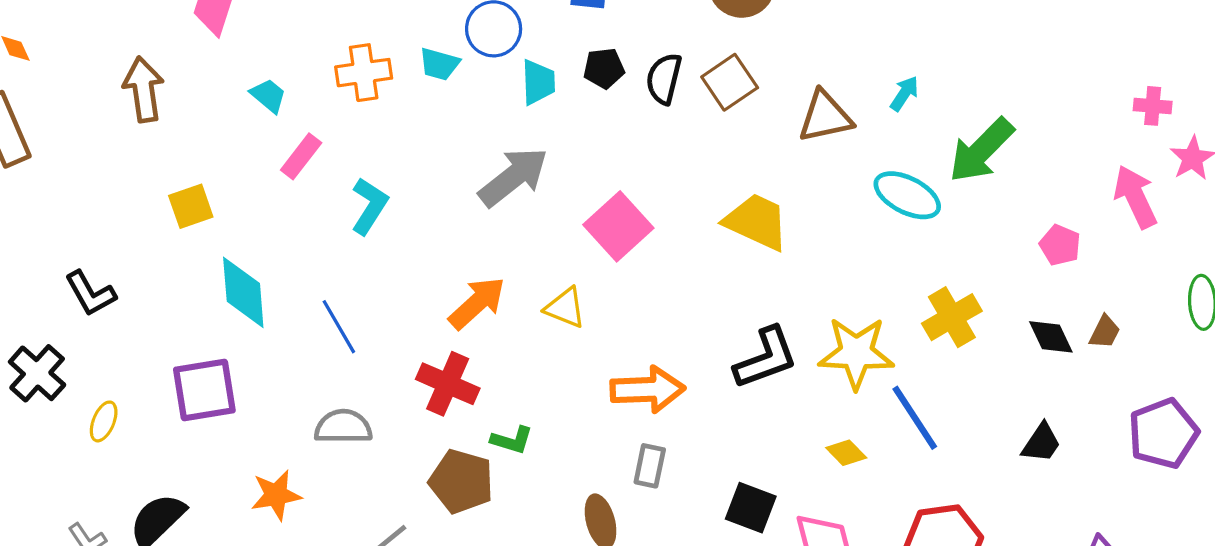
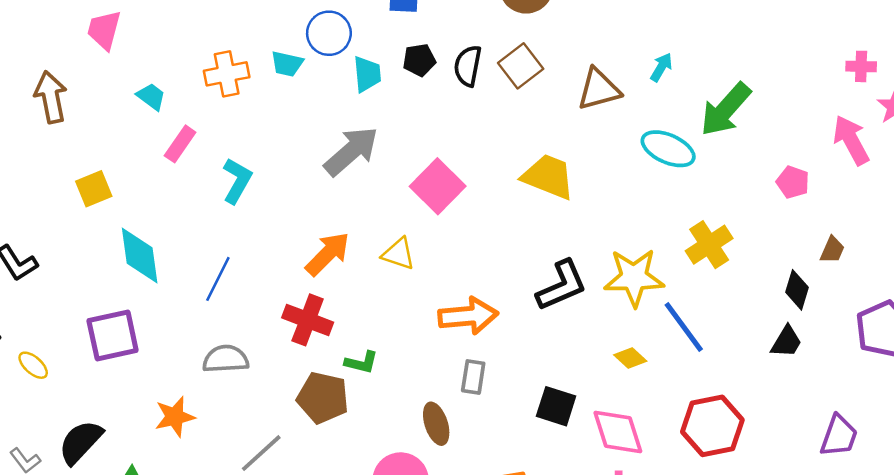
blue line: (339, 327) -> (218, 279), turned 60
black diamond: (1051, 337) -> (797, 290), moved, turned 45
yellow ellipse: (104, 421) -> (33, 365), turned -68

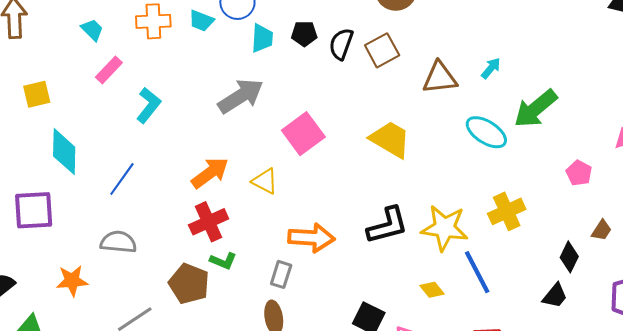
red cross: (308, 320) -> (209, 222), moved, turned 36
gray rectangle: (473, 377) -> (281, 274), moved

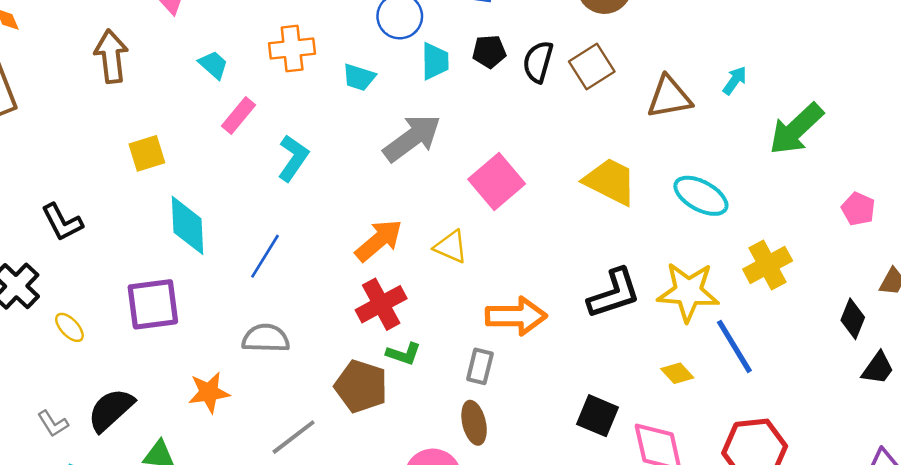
cyan trapezoid: (201, 21) -> (359, 77), moved
cyan ellipse: (486, 132) -> (701, 196), moved
black trapezoid: (555, 296) -> (878, 368), moved

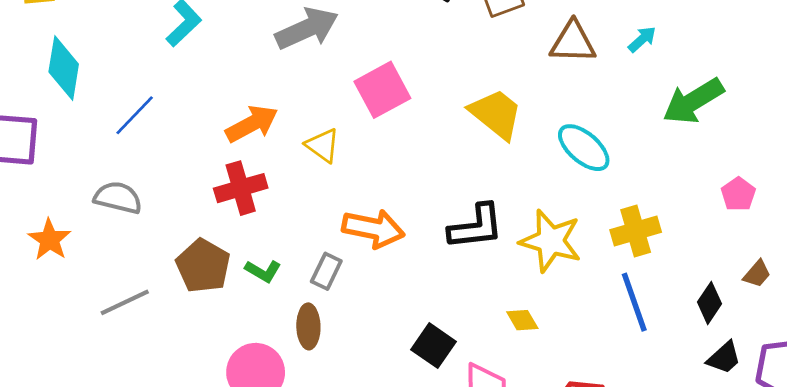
blue line: (734, 346) -> (634, 302), moved
green L-shape: (404, 354) -> (263, 271), moved
orange star: (209, 392) -> (50, 240), turned 30

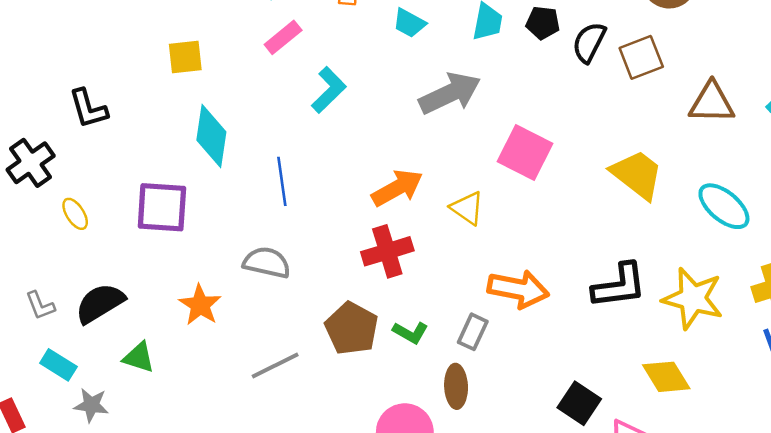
pink square: (382, 90) -> (525, 153), turned -34
blue line: (135, 115) -> (282, 181), turned -51
yellow diamond: (522, 320) -> (666, 377), size x1.5

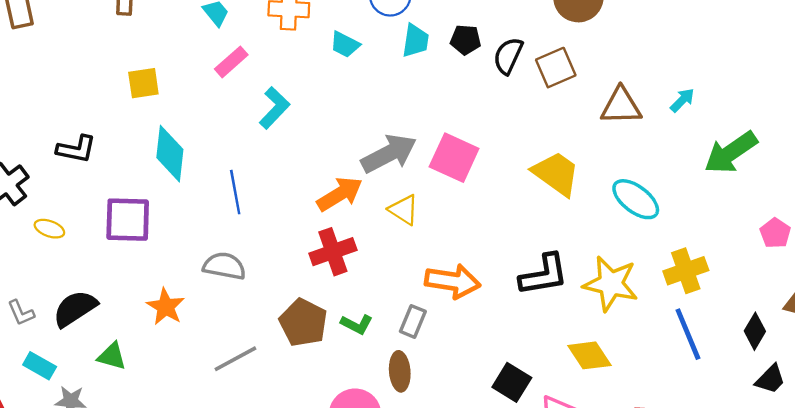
gray arrow: (450, 93) -> (389, 154), moved
black L-shape: (88, 109) -> (76, 149), moved, turned -60
yellow ellipse: (75, 214) -> (49, 229), turned -36

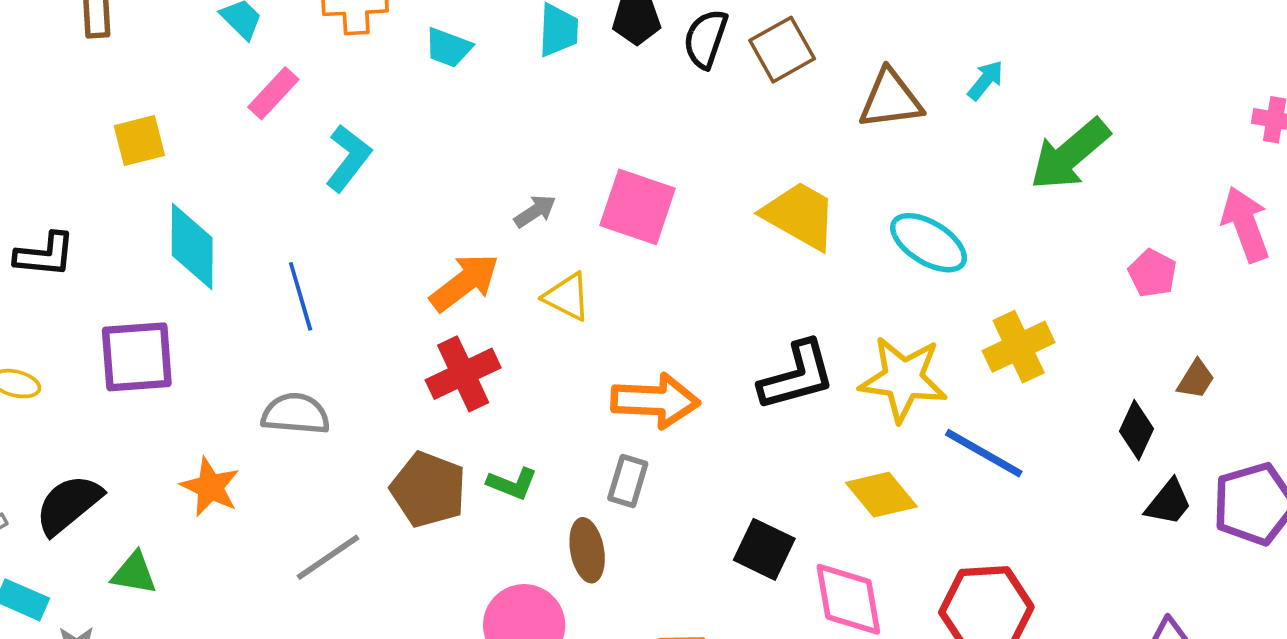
gray arrow: (389, 154) -> (535, 211), size x0.5
gray rectangle: (413, 321) -> (628, 481), moved
blue line: (688, 334) -> (984, 453), moved, turned -32

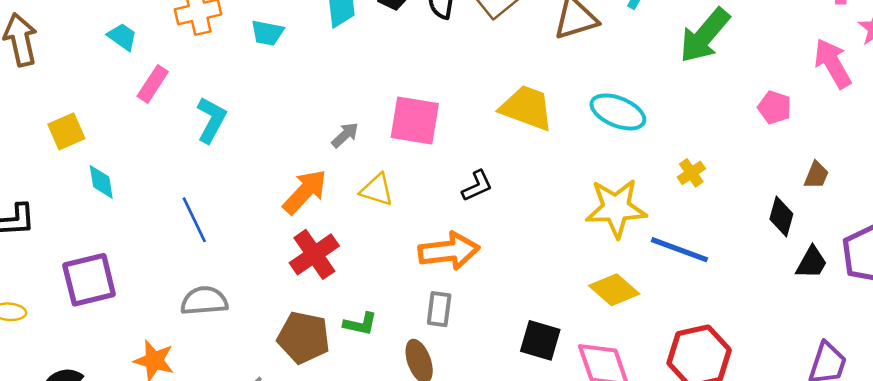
cyan diamond: (192, 247) -> (101, 182), moved, size x0.6
yellow cross: (1019, 347) -> (691, 173), size x0.6
black L-shape: (797, 376) -> (477, 186), moved, size x0.6

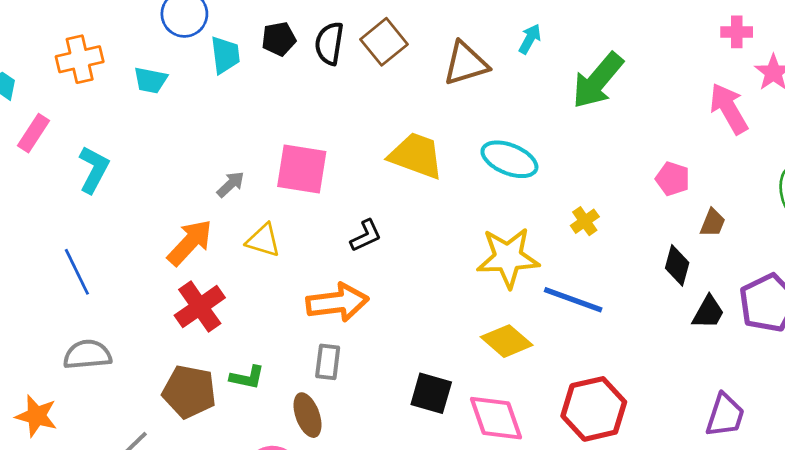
pink pentagon: (775, 107) -> (673, 179), moved

